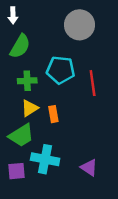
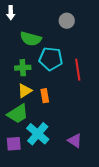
gray circle: (80, 25) -> (67, 21), size x0.6
green semicircle: (20, 46) -> (31, 39), moved, turned 75
cyan cross: (45, 159) -> (38, 134), turned 30

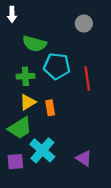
gray circle: (67, 21) -> (84, 23), moved

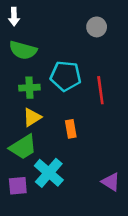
green semicircle: (34, 44) -> (23, 50), moved
orange rectangle: (50, 108) -> (71, 129), moved
purple triangle: (84, 158) -> (111, 182), moved

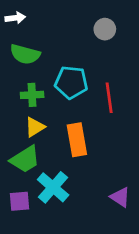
white arrow: (14, 17) -> (15, 18), turned -96
orange rectangle: (71, 129) -> (77, 140), size x1.6

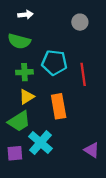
white arrow: (15, 18) -> (26, 15), moved

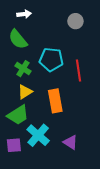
green semicircle: (19, 41) -> (18, 39), turned 35
green cross: (24, 72) -> (23, 69), turned 35
purple triangle: (92, 150) -> (70, 142), moved

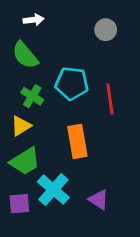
yellow triangle: (25, 92) -> (21, 126), moved

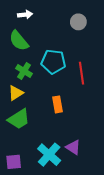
orange rectangle: (77, 141) -> (57, 104), size x0.7
cyan cross: (53, 190) -> (49, 155), moved
purple square: (19, 204) -> (14, 162), moved

